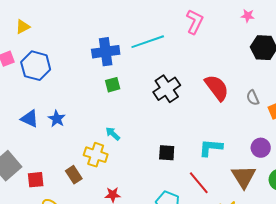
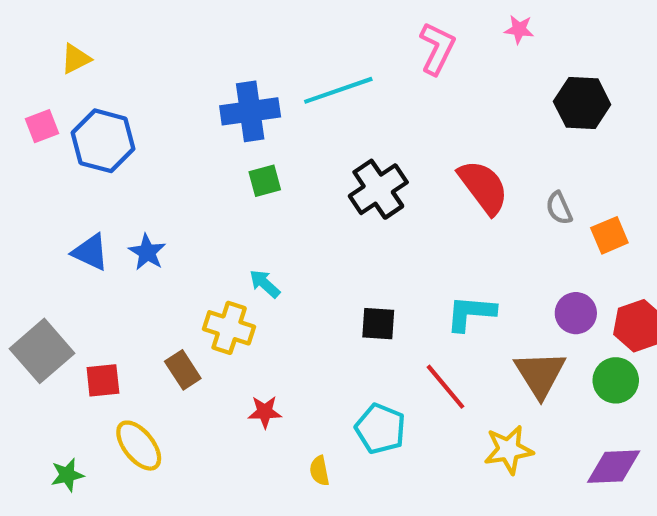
pink star: (248, 16) -> (519, 29), moved

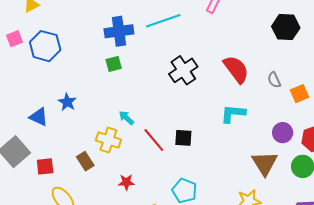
green square: (265, 181) -> (114, 64), moved
blue triangle: (90, 252) -> (39, 117), moved
cyan L-shape: (471, 313) -> (233, 114), moved
red line: (446, 387) -> (154, 140), moved

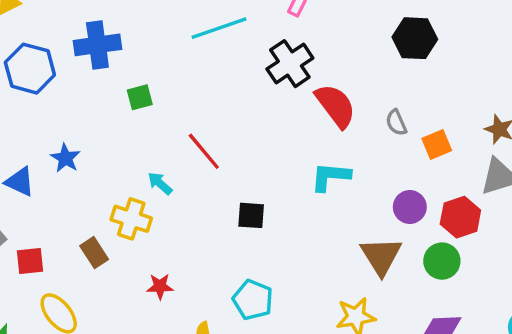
blue cross: (119, 31) -> (97, 45), moved
black cross: (183, 70) -> (290, 64), moved
red line: (154, 140) -> (204, 151), moved

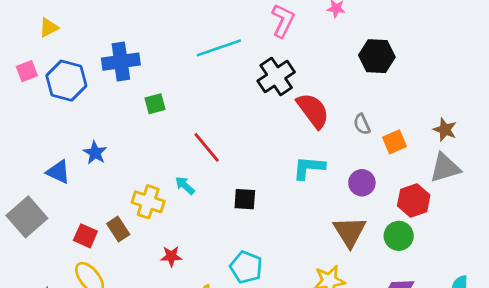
cyan arrow: (160, 183) -> (185, 185), moved
purple circle: (410, 207) -> (362, 183), moved
red square: (30, 261) -> (85, 236), moved, turned 30

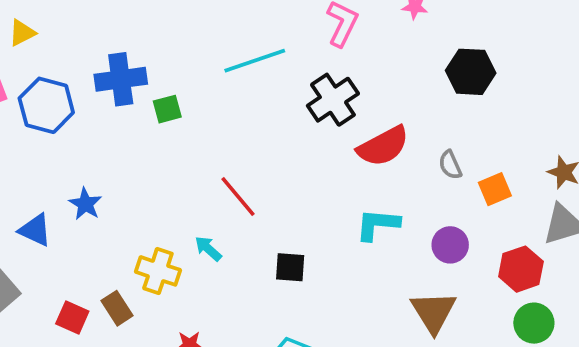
green square: (155, 104) -> (167, 109), moved
red semicircle: (313, 111) -> (383, 146), turned 99
green circle: (399, 236) -> (534, 323), moved

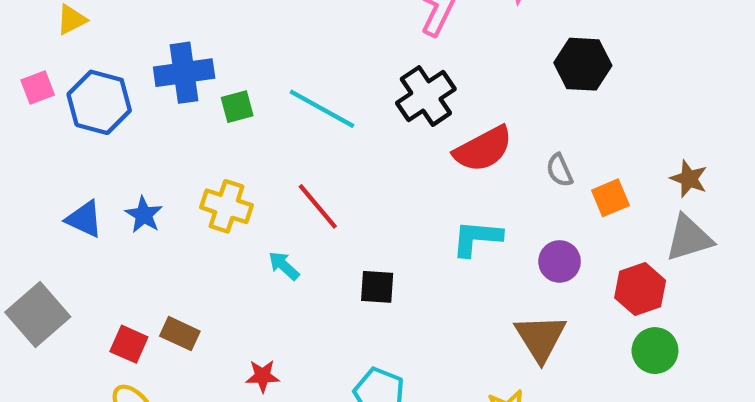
cyan line: (255, 61) -> (322, 109), moved, turned 48
blue triangle: (35, 230) -> (84, 219), moved
yellow cross: (158, 271) -> (226, 206), moved
brown rectangle: (117, 308) -> (180, 334), turned -32

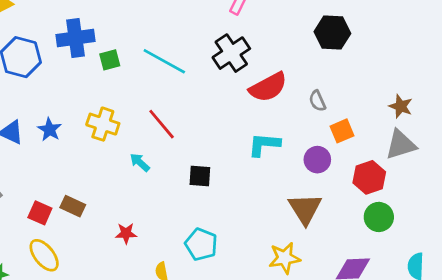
orange square: (610, 198) -> (342, 131), moved

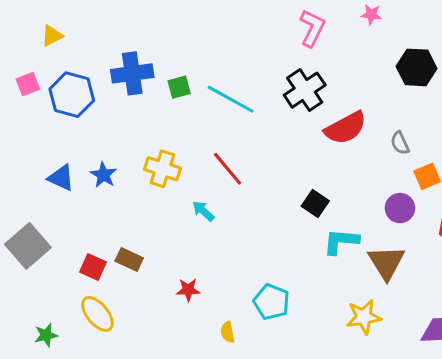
green square: (110, 60) -> (179, 87), moved
cyan L-shape: (264, 145) -> (341, 241), moved
black square: (200, 176) -> (315, 204), moved, turned 30

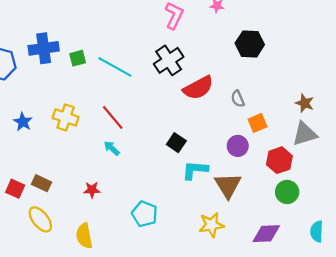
cyan arrow: (203, 211) -> (112, 148), moved
red star: (188, 290) -> (92, 190), moved
yellow ellipse: (97, 314) -> (40, 219), moved
yellow semicircle: (228, 332) -> (84, 236), moved, size x1.6

